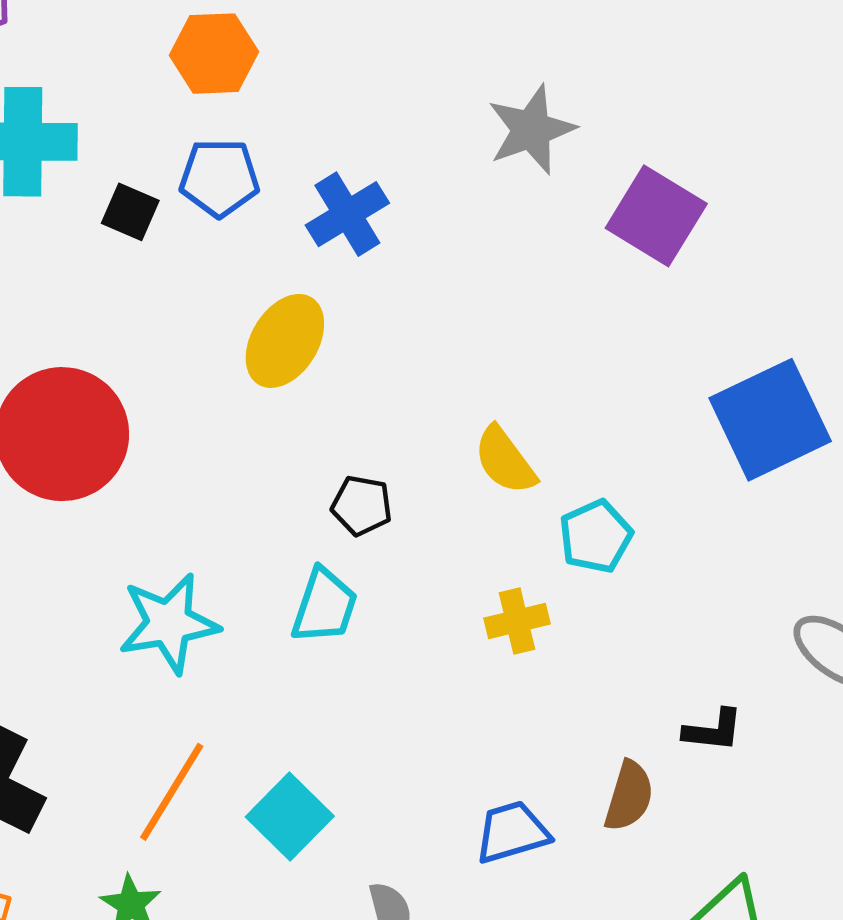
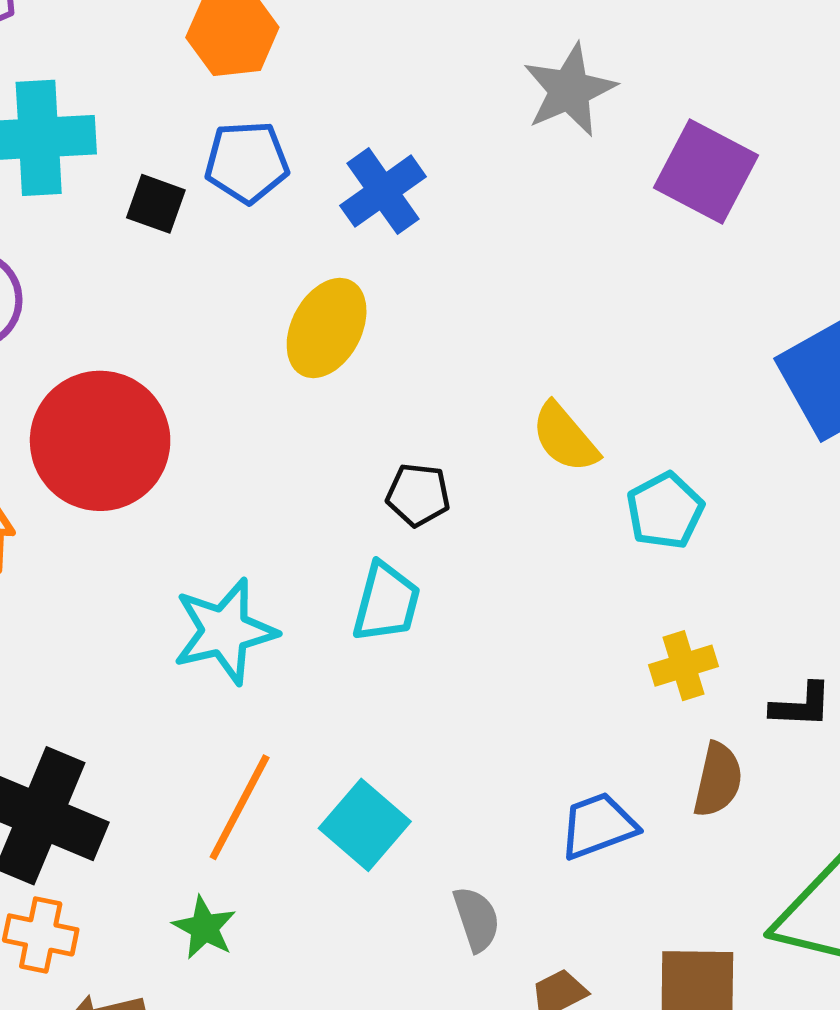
yellow cross: (517, 621) -> (684, 666), moved

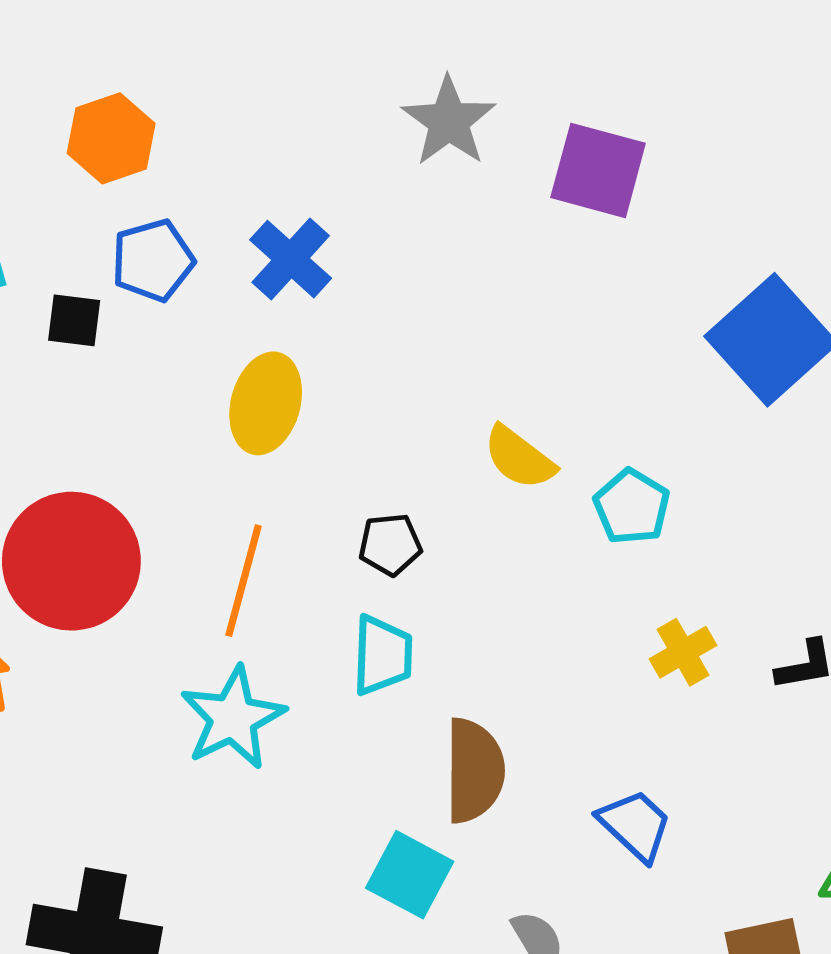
brown semicircle: (718, 780) -> (474, 771), moved, size x1.4
orange line: (240, 807) -> (243, 581), moved
blue trapezoid: (598, 826) -> (635, 825), turned 76

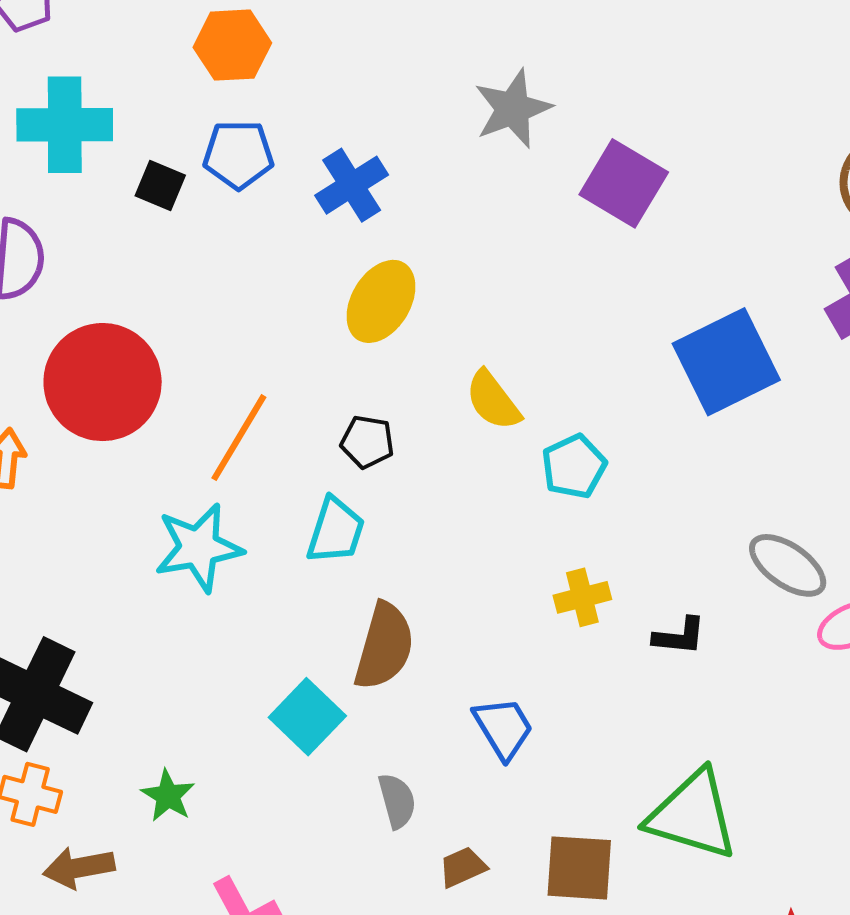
yellow ellipse: (266, 403) -> (381, 301), moved

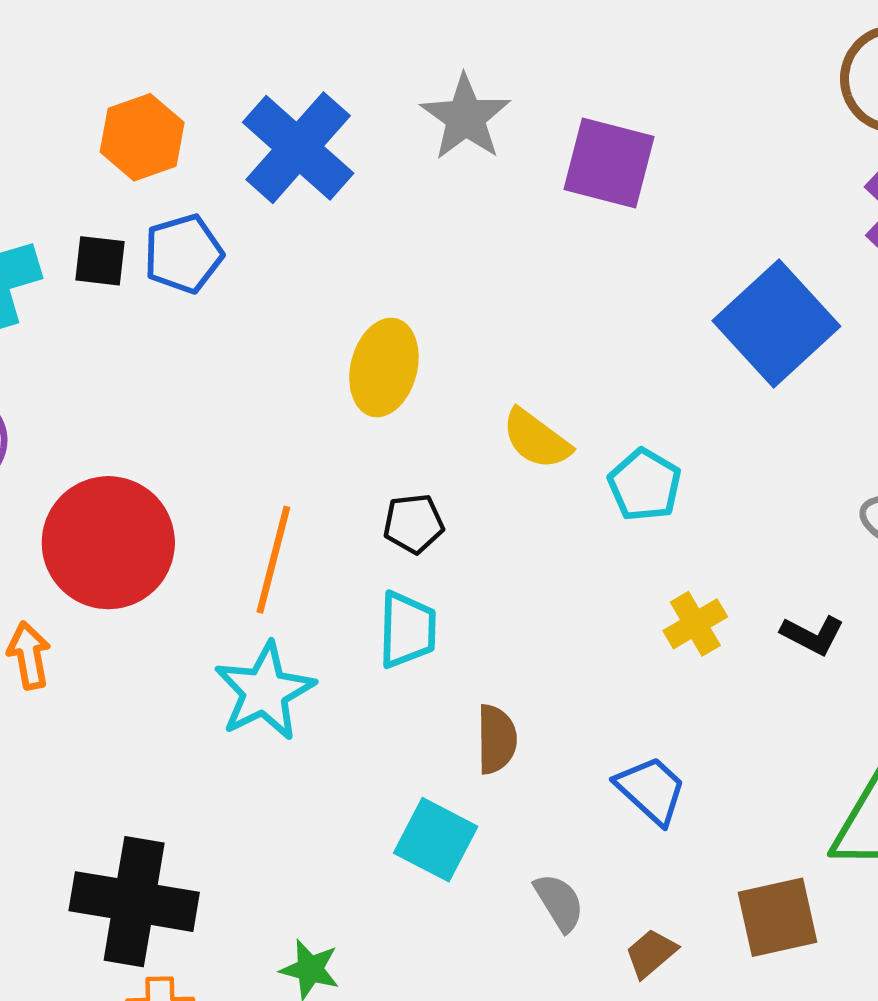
black square: (160, 185) -> (100, 261), moved
blue cross: (352, 185) -> (298, 148), moved, size x1.4
black L-shape: (679, 636) -> (813, 635), turned 38
brown semicircle: (384, 646) -> (496, 739), size x0.7

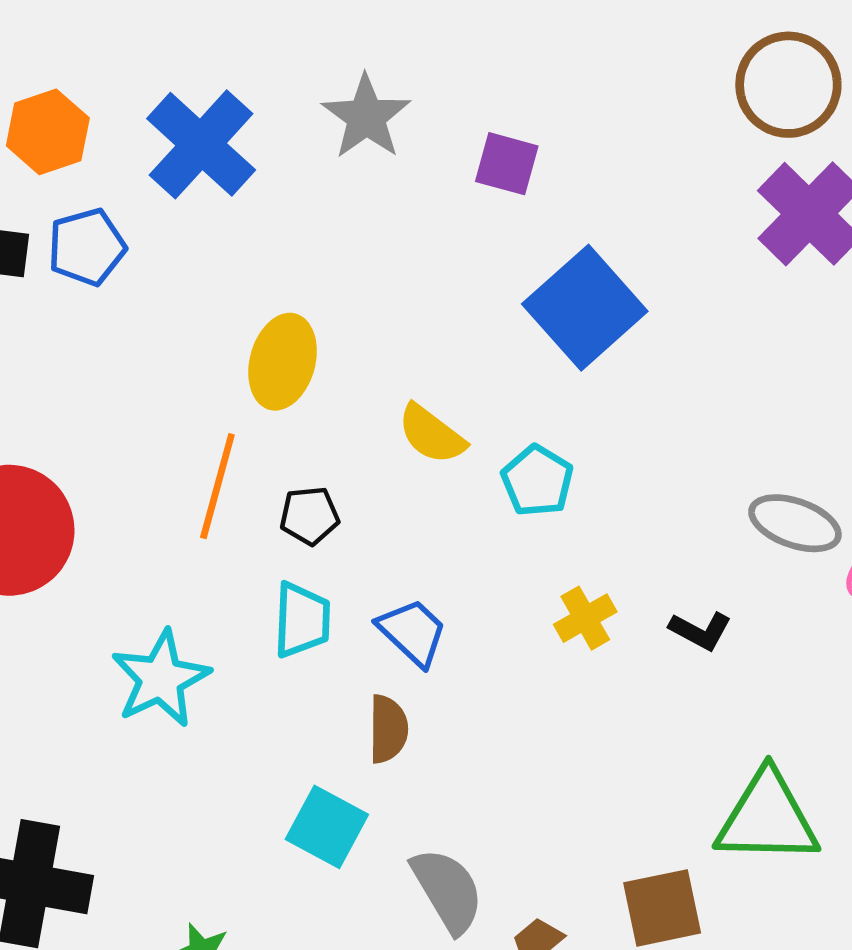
purple square: (609, 163) -> (507, 164), size x0.7
blue square: (776, 324) -> (585, 308), moved
orange line: (273, 560) -> (217, 486), moved
blue trapezoid: (651, 790) -> (412, 632), moved
gray semicircle: (559, 902) -> (448, 890), size x1.5

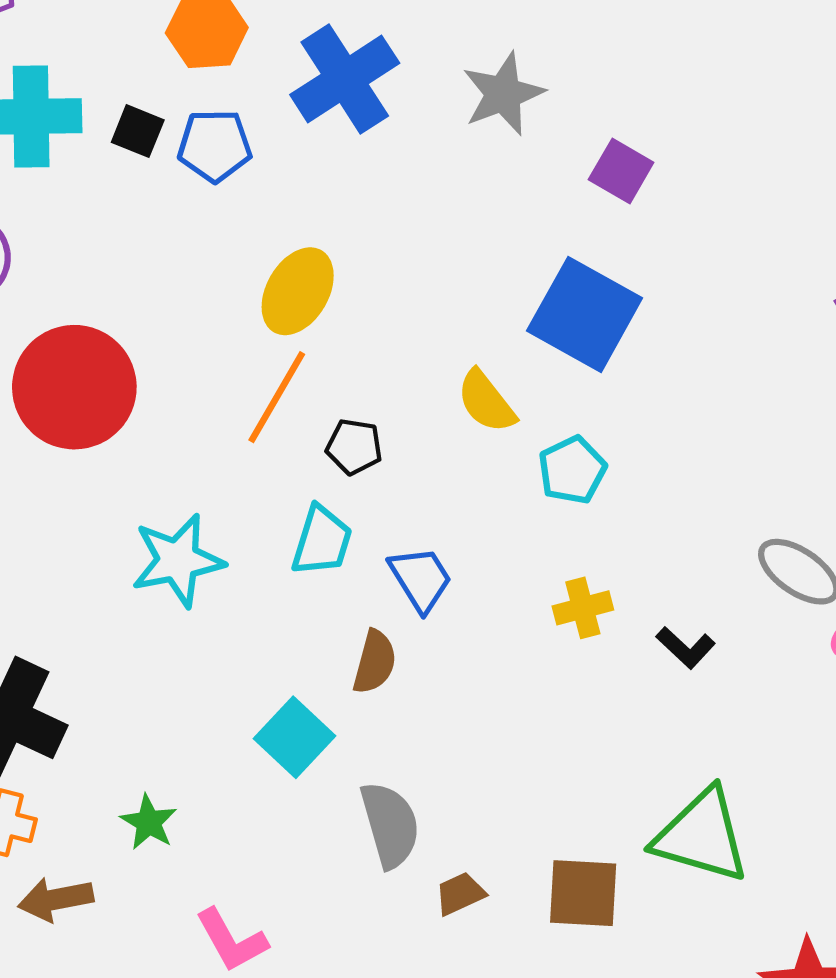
blue square: (585, 308) -> (585, 314), moved, turned -34
yellow ellipse: (283, 362) -> (298, 291), moved

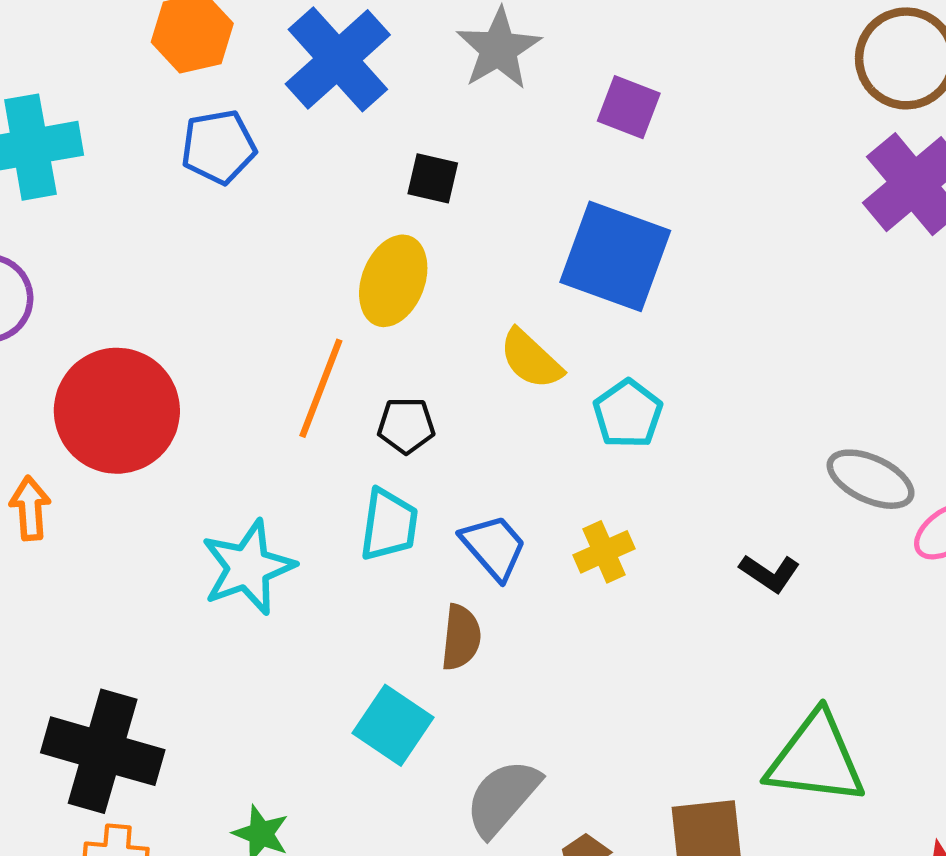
black square: (138, 131) -> (433, 178), moved
yellow ellipse: (298, 291) -> (393, 281), moved
yellow cross: (583, 608) -> (604, 552), moved
gray semicircle: (390, 825) -> (503, 798), turned -114

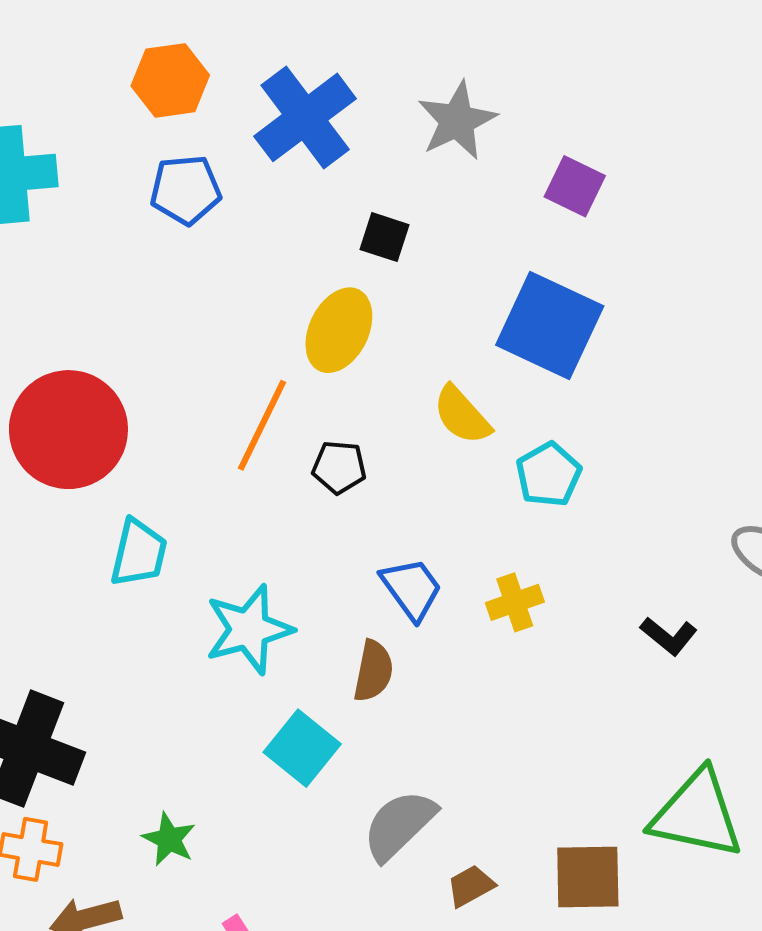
cyan trapezoid: (389, 525) -> (139, 553), moved
cyan star: (248, 567) -> (249, 629), moved

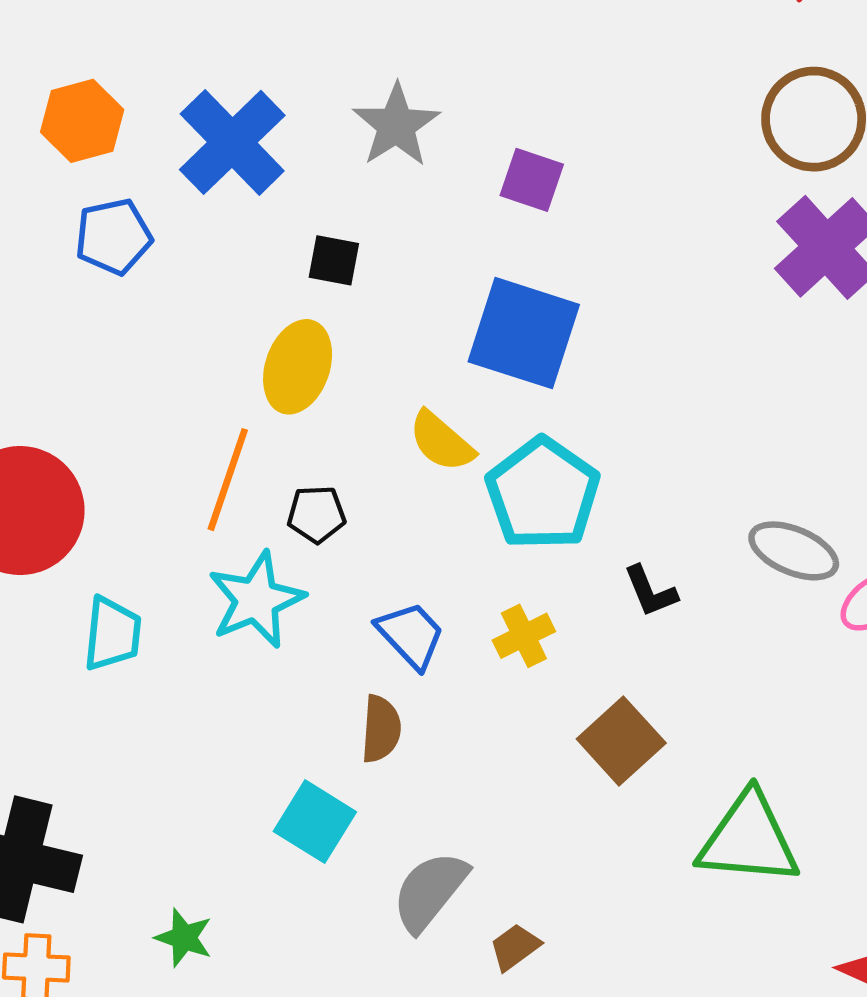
cyan pentagon: (549, 475) -> (543, 494), size x1.6
cyan star: (249, 629) -> (256, 600), moved
black L-shape: (669, 636) -> (650, 591), moved, turned 36
brown square: (588, 877) -> (621, 741), moved, turned -34

